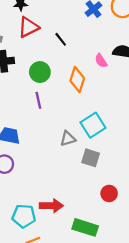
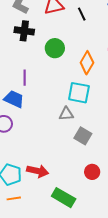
black line: (61, 39) -> (82, 14), moved
purple line: (38, 100) -> (25, 78), moved
cyan square: (93, 125) -> (79, 93), moved, turned 30

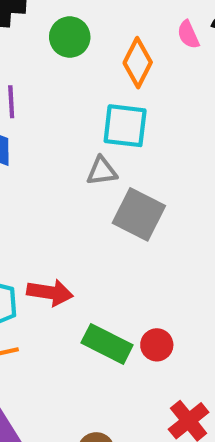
gray square: (83, 136) -> (139, 214), size x1.4
red circle: (92, 172) -> (157, 345), moved

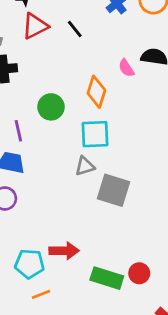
green circle: (70, 37) -> (51, 107), moved

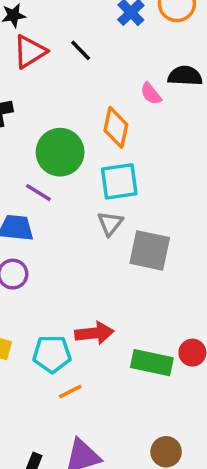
green circle: (51, 107) -> (60, 152), size x1.4
purple line: (18, 131) -> (38, 193), moved, turned -40
gray triangle: (85, 166) -> (110, 223), turned -30

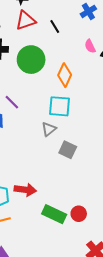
pink semicircle: (151, 94) -> (90, 46), moved
green circle: (60, 152) -> (31, 60), moved
gray square: (150, 250) -> (68, 150), size x0.7

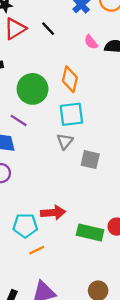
green circle: (31, 60) -> (33, 89), moved

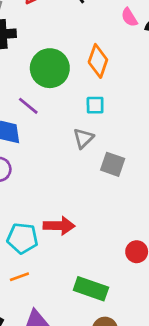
cyan square: (71, 114) -> (95, 105), size x0.6
green rectangle: (90, 232) -> (91, 289), moved
orange line: (37, 250) -> (19, 277), moved

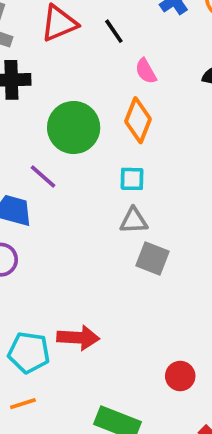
pink semicircle: (129, 17) -> (146, 71), moved
gray triangle: (83, 138) -> (134, 221), moved, turned 40

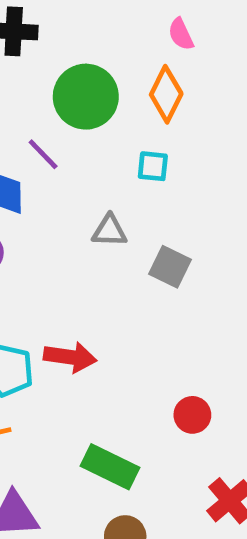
gray triangle: (134, 221) -> (109, 231), moved

